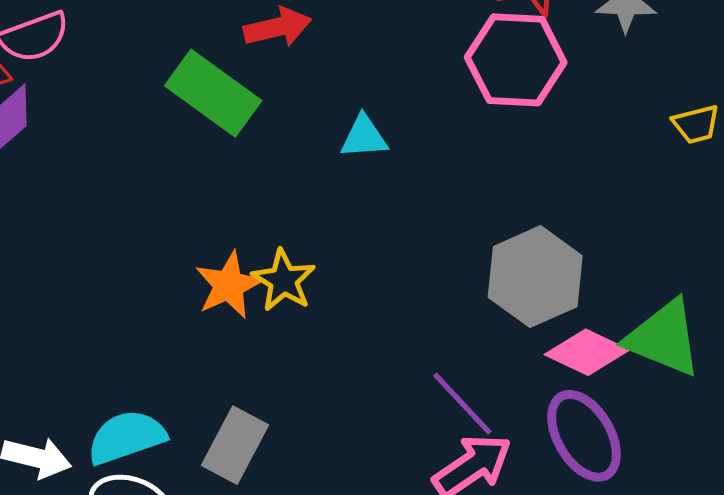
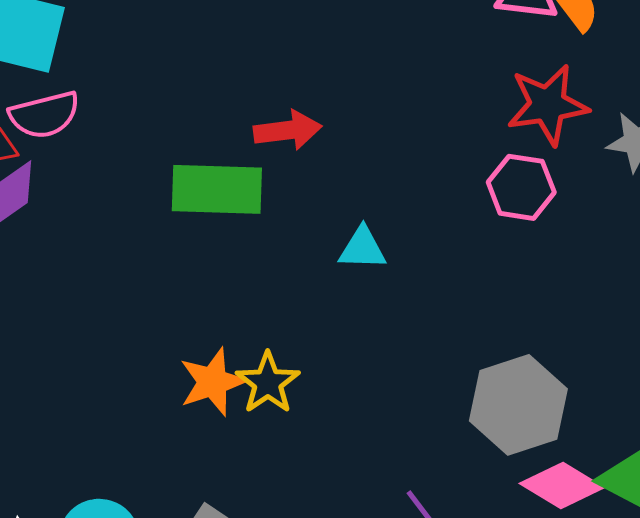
pink hexagon: (516, 60) -> (521, 187), size x0.7
green rectangle: (213, 93) -> (217, 189), turned -40

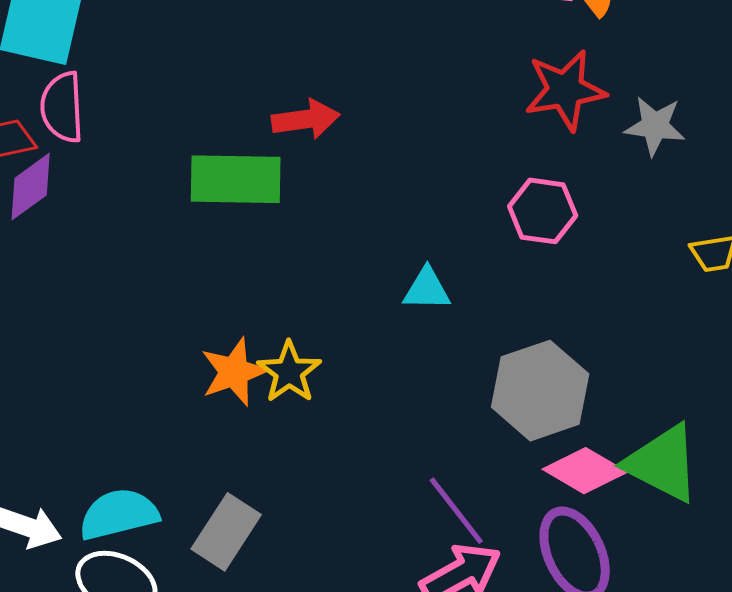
pink semicircle: (44, 115) -> (62, 107), turned 102
pink hexagon: (521, 187) -> (543, 211), moved
cyan triangle: (362, 248) -> (427, 289), moved

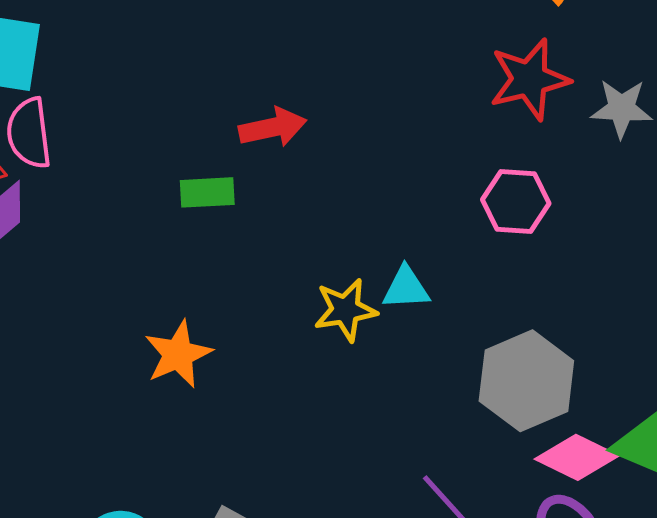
green rectangle: (236, 179) -> (207, 192), size x0.6
orange star: (234, 372) -> (178, 354), moved
yellow star: (289, 372) -> (345, 310), moved, turned 30

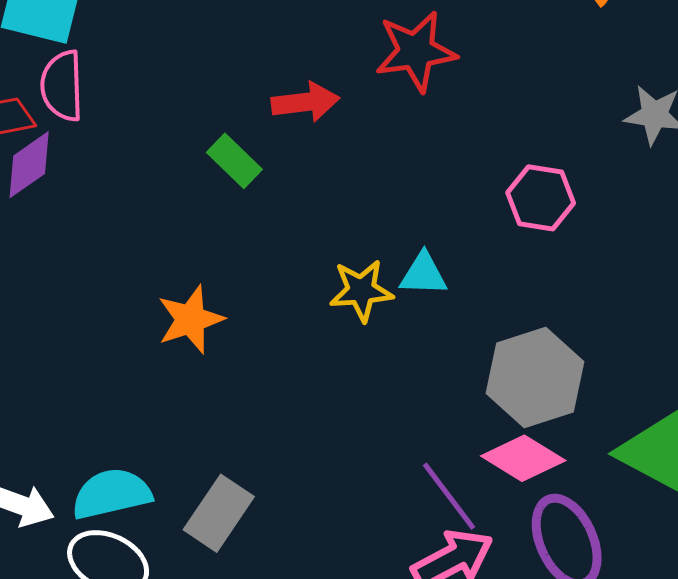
red star: (529, 79) -> (416, 51), moved
green rectangle: (207, 192) -> (234, 161), turned 42
pink diamond: (577, 457) -> (523, 458), moved

